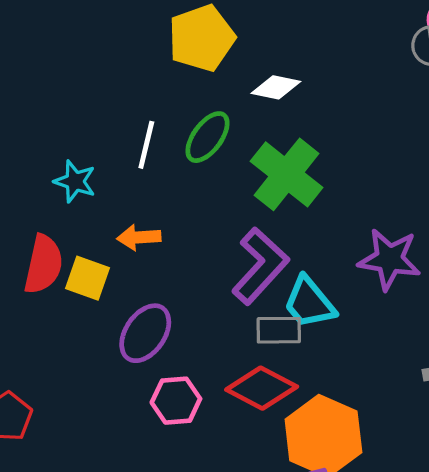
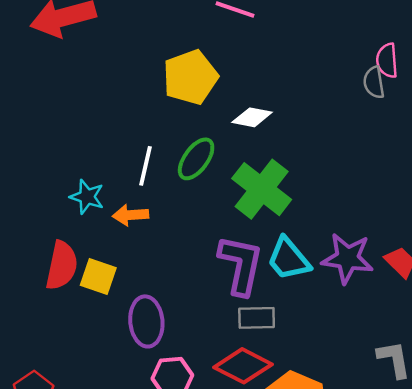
orange arrow: (139, 237) -> (130, 215), moved
purple L-shape: (260, 266) -> (241, 265), turned -30
cyan trapezoid: (309, 303) -> (289, 259), moved
purple ellipse: (145, 333) -> (146, 321), turned -39

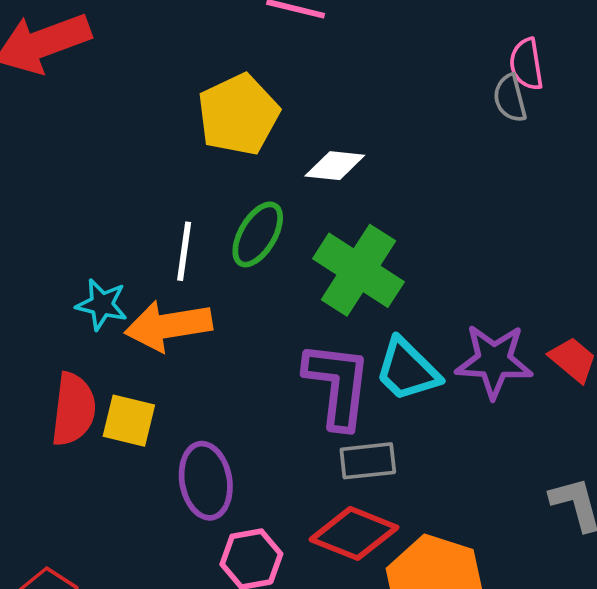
orange arrow: (130, 215) -> (168, 326), size x1.6

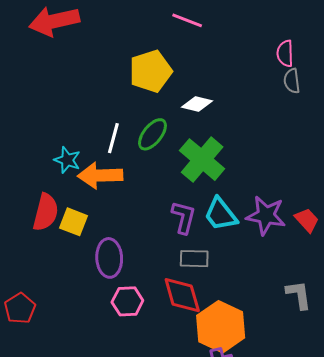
pink semicircle: (526, 64) -> (285, 53), moved
purple L-shape: (338, 385) -> (184, 217), size x0.7
red diamond: (354, 533) -> (182, 295), turned 45

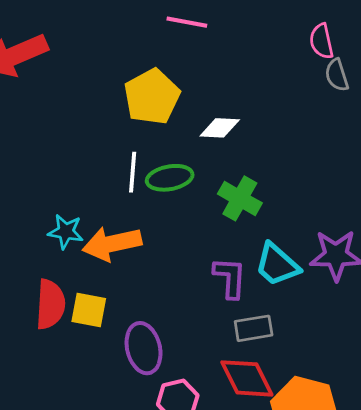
green ellipse: (152, 134) -> (170, 178), turned 52
white line: (113, 138) -> (133, 172), moved
green cross: (202, 160) -> (240, 198), size x0.7

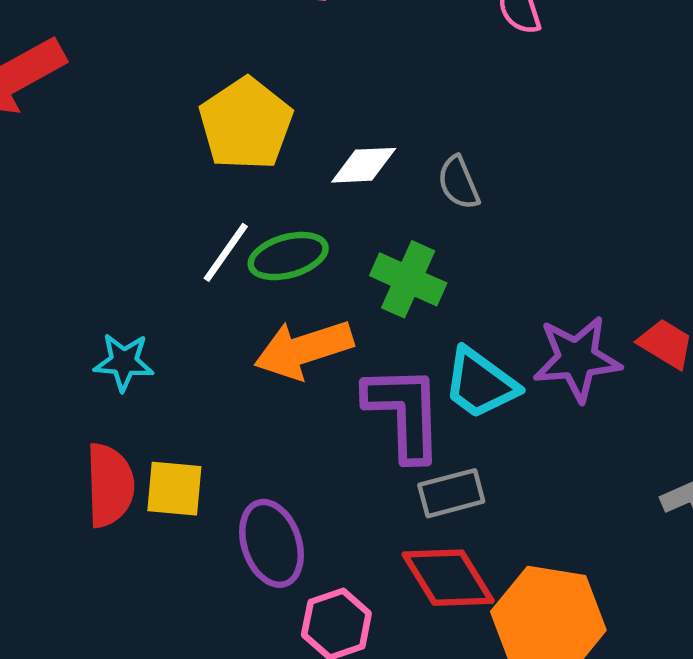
gray semicircle: (337, 75) -> (459, 183), moved
white line: (133, 172) -> (226, 252), turned 36
orange arrow: (112, 244) -> (304, 349), moved
purple L-shape: (230, 278) -> (404, 413), size x1.4

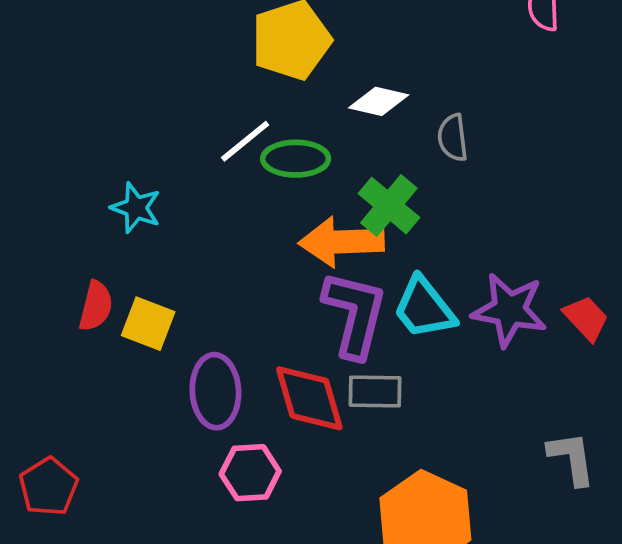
orange arrow: (304, 349) -> (341, 242), moved
red semicircle: (110, 485) -> (96, 306), size x0.7
red diamond: (448, 578) -> (309, 398), moved

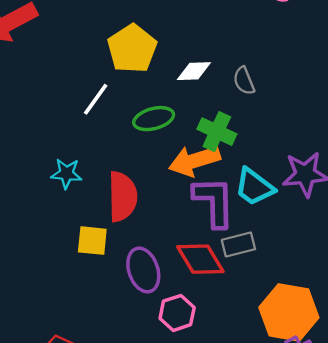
white line: (245, 141) -> (96, 99), moved
red semicircle: (96, 306) -> (122, 197), moved, size x1.6

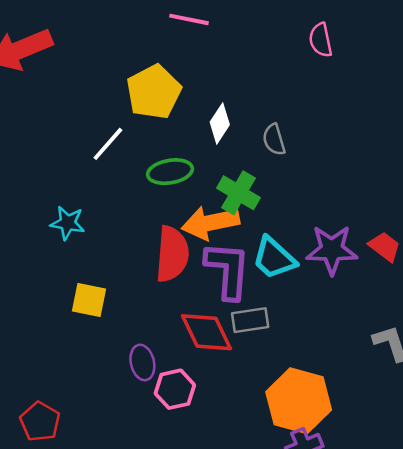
white diamond: (194, 71) -> (220, 123), turned -60
red semicircle: (122, 197) -> (172, 254), moved
purple ellipse: (143, 270) -> (142, 362), moved, size x0.7

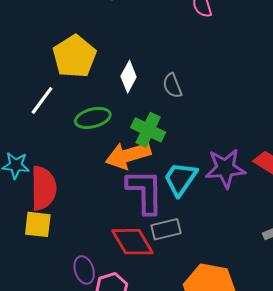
red semicircle: (172, 254) -> (43, 188), moved
cyan trapezoid: (274, 258) -> (180, 179), turned 87

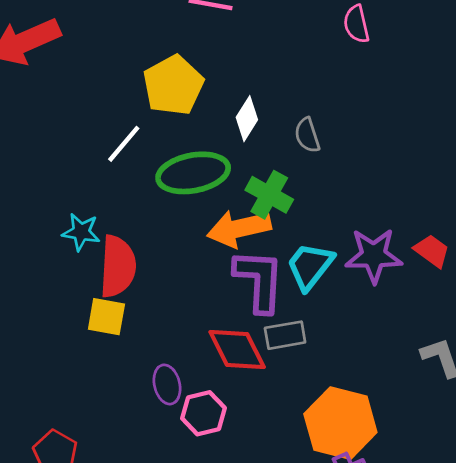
green ellipse: (93, 118) -> (193, 173), size x1.4

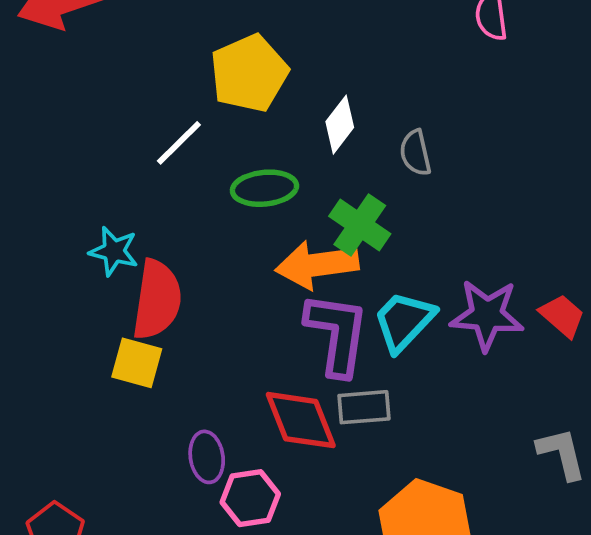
green ellipse: (193, 173) -> (264, 188), size x0.7

